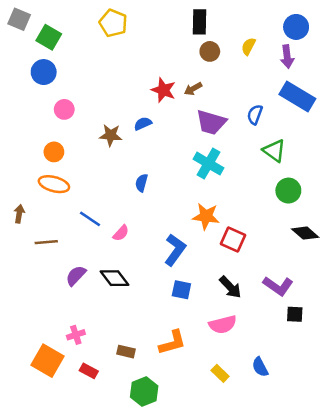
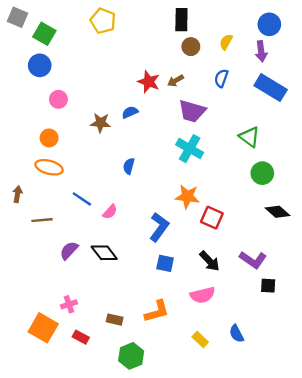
blue semicircle: (255, 115) -> (221, 78), moved

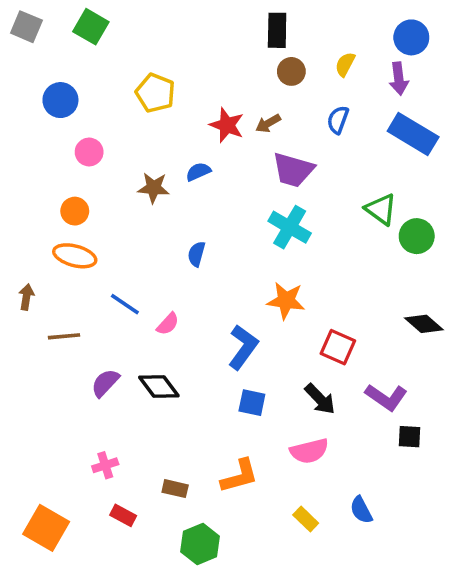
yellow pentagon: (103, 21) -> (155, 93), moved
green square: (44, 34) -> (91, 27), moved
green circle: (262, 173) -> (417, 236), moved
red square: (212, 218) -> (338, 347), moved
orange square: (43, 328) -> (46, 528), moved

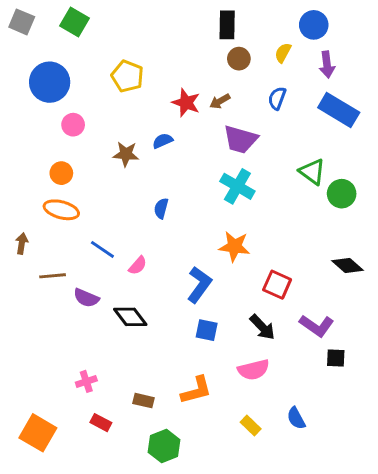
blue circle: (411, 37) -> (314, 25), moved
blue circle: (60, 100) -> (50, 82), size x1.4
purple semicircle: (105, 383) -> (86, 298), moved, turned -110

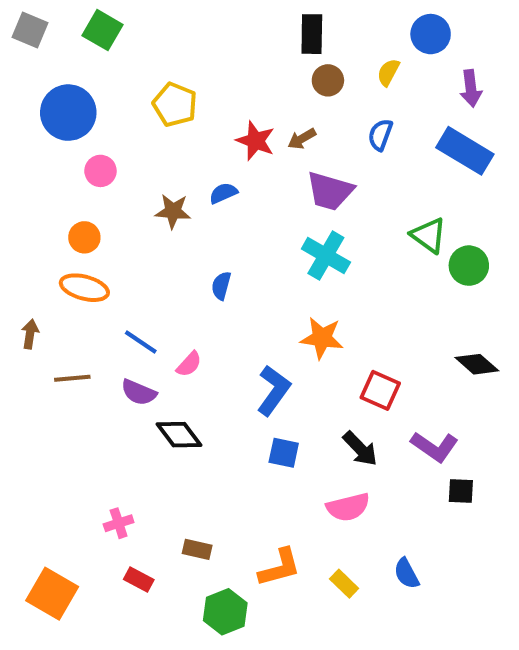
purple arrow: (327, 65) -> (471, 88), moved
purple semicircle: (86, 298) -> (139, 392), moved
orange L-shape: (196, 390) -> (280, 567), moved

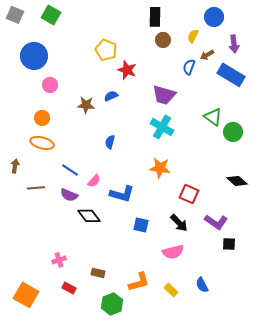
yellow pentagon: (175, 105) -> (106, 50), moved
brown arrow: (302, 139) -> (207, 55), moved
blue L-shape: (274, 390) -> (122, 194), moved, turned 70

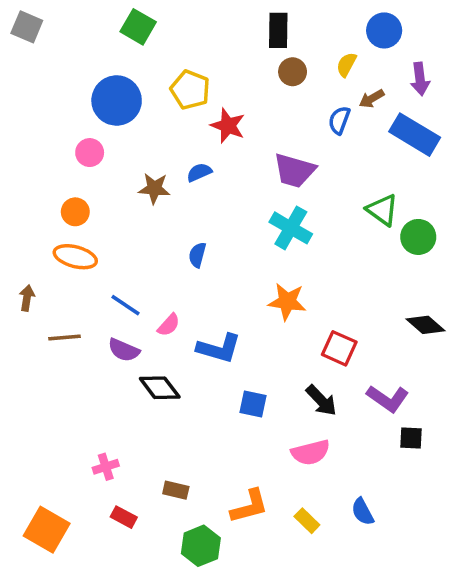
green square: (51, 15) -> (138, 27), moved
blue circle: (34, 56) -> (117, 100), moved

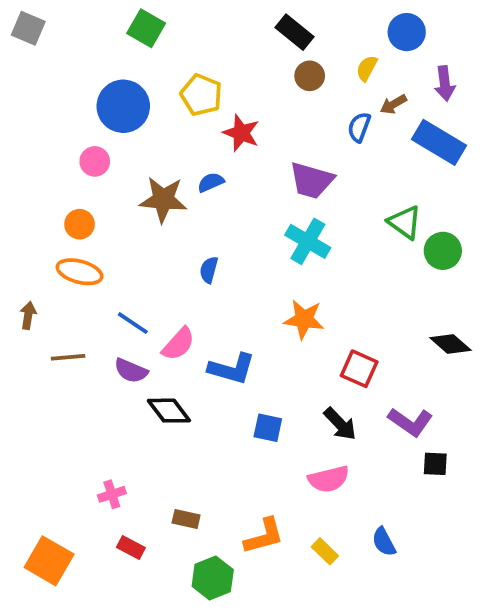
black rectangle: (278, 30) -> (294, 32), turned -52
brown star: (154, 188) -> (163, 199), size x1.4
pink semicircle: (169, 325) -> (178, 344), size x1.4

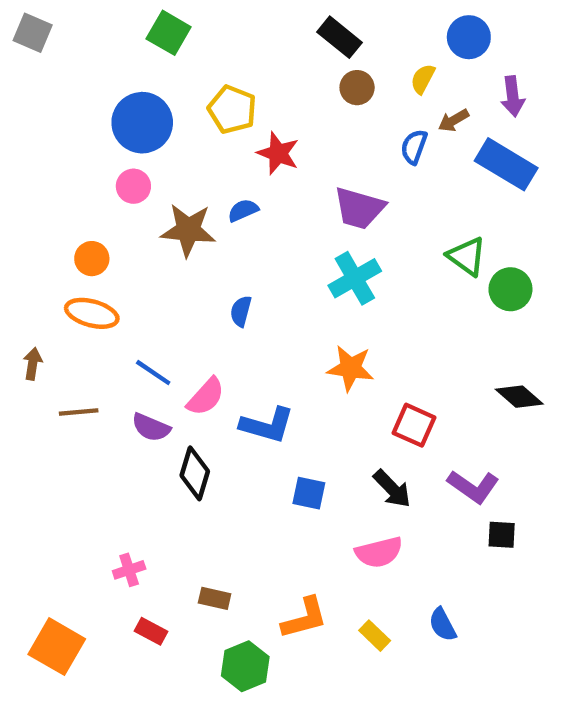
pink circle: (95, 161) -> (133, 186), moved
cyan cross: (308, 241) -> (355, 278), turned 30
black diamond: (169, 411) -> (195, 473), turned 54

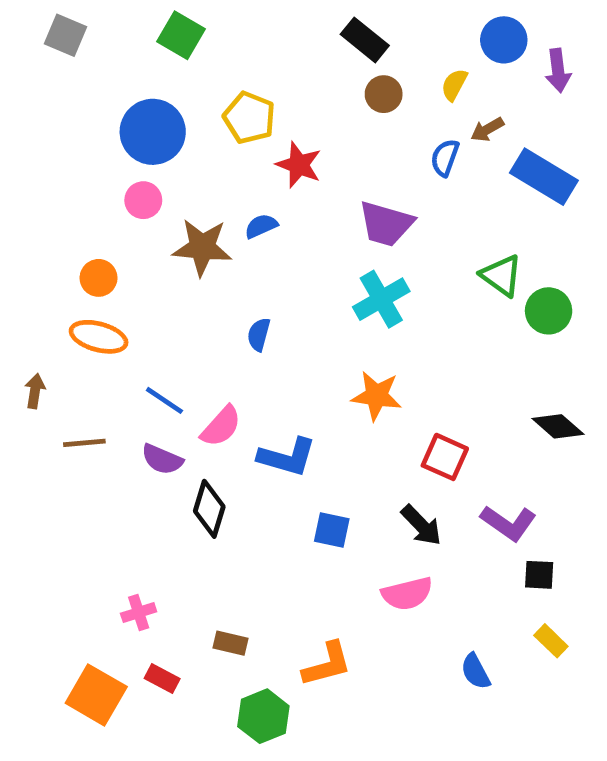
gray square: (33, 33) -> (66, 35), moved
purple arrow: (513, 96) -> (558, 71), moved
yellow rectangle: (375, 636) -> (551, 641), moved
orange square: (57, 647) -> (96, 695), moved

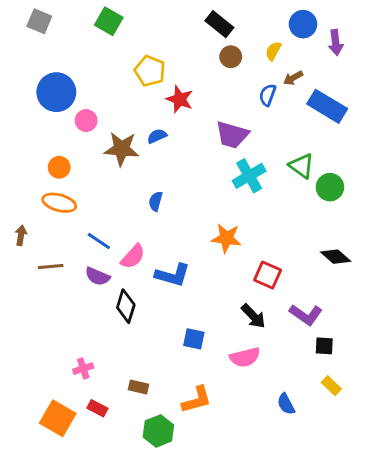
blue circle: (153, 132) -> (56, 92), moved
cyan cross: (381, 299) -> (249, 176), moved
blue square: (332, 530) -> (194, 339), moved

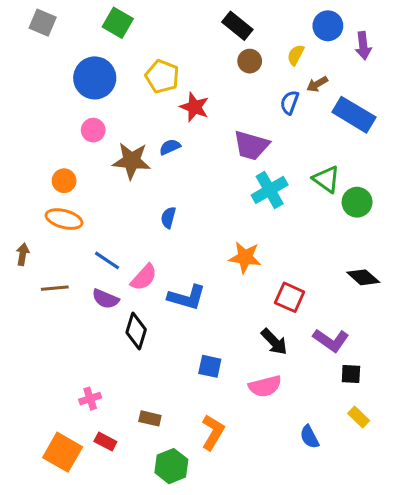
blue circle: (56, 92) -> (95, 78), moved
orange L-shape: (197, 400) -> (213, 432), turned -44

